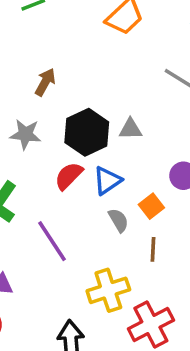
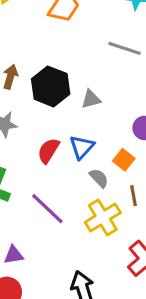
black hexagon: (87, 132) -> (51, 86), moved
yellow cross: (108, 290) -> (103, 217), moved

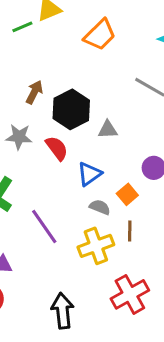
red semicircle: (48, 151) -> (57, 148), moved, turned 100
gray semicircle: (99, 178) -> (100, 207), turned -36

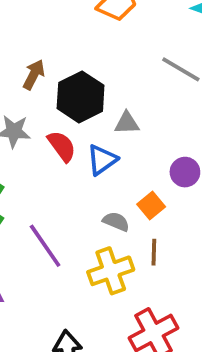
blue triangle: (89, 174) -> (102, 160), moved

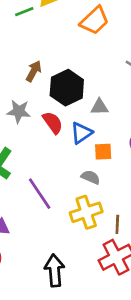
orange square: (151, 206) -> (103, 152), moved, turned 36
brown line: (154, 252) -> (117, 224), moved

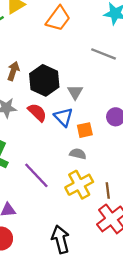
gray triangle: (99, 107) -> (75, 92), turned -49
blue triangle: (81, 133) -> (63, 117), turned -30

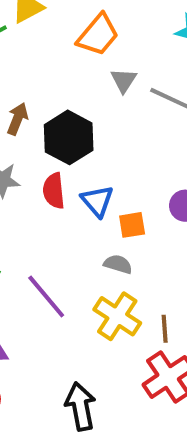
gray triangle: (75, 92) -> (124, 80), moved
red semicircle: (37, 112) -> (54, 191), turned -144
yellow cross: (79, 185) -> (117, 316), turned -32

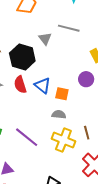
gray triangle: (124, 80) -> (45, 39), moved
orange square: (132, 225) -> (62, 94), turned 32
brown line: (165, 329) -> (87, 133), moved

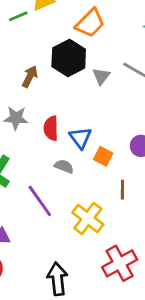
black hexagon: (22, 57) -> (69, 58), moved
gray semicircle: (59, 114) -> (64, 166), moved
brown line: (87, 133) -> (122, 190), moved

